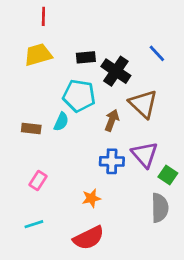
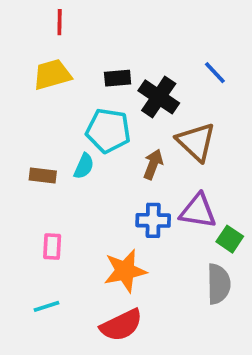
purple triangle: (145, 155) -> (198, 211), turned -40
pink rectangle: (38, 180) -> (52, 247), turned -30
orange star: (91, 198) -> (125, 271), size x1.6

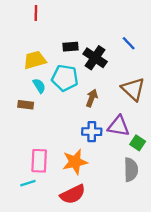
yellow trapezoid: (52, 74) -> (35, 60), moved
brown triangle: (196, 142) -> (133, 89), moved
cyan semicircle: (84, 166) -> (39, 86), moved, turned -56
pink rectangle: (52, 247) -> (39, 161), moved, size x1.5

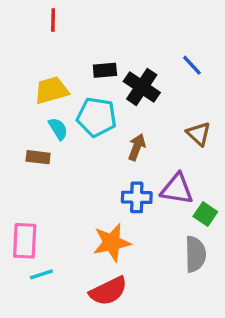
brown triangle: (133, 89) -> (199, 134), size x0.7
pink rectangle: (39, 161) -> (25, 241), moved

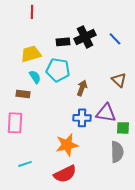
black cross: (142, 87) -> (85, 37), moved, turned 30
green square: (205, 214) -> (123, 128), turned -32
pink rectangle: (25, 241) -> (15, 123), moved

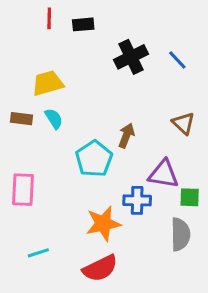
black rectangle: (63, 42) -> (83, 24), moved
cyan pentagon: (58, 70) -> (94, 159), moved, turned 30
brown rectangle: (23, 94) -> (21, 119), moved
blue cross: (82, 118) -> (137, 200), moved

